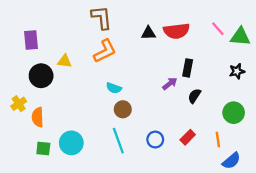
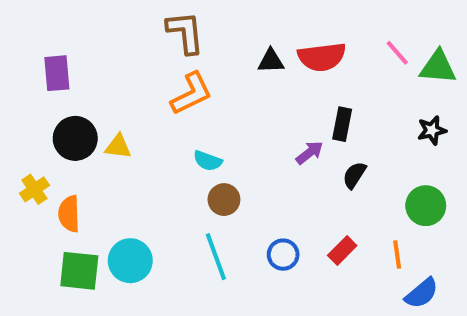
yellow triangle: (65, 61) -> (118, 147), moved
green square: (43, 148) -> (79, 271), size x1.5

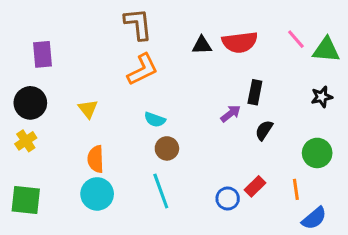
black circle: (75, 138) -> (30, 103), moved
yellow triangle: (118, 147) -> (88, 109), turned 45
orange semicircle: (69, 214) -> (96, 159), moved
blue circle: (283, 255) -> (228, 199), moved
green square: (79, 271) -> (26, 200), moved

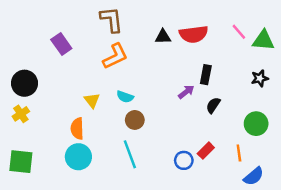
purple rectangle: (42, 54) -> (61, 44), moved, turned -30
yellow triangle: (88, 109) -> (92, 100), moved

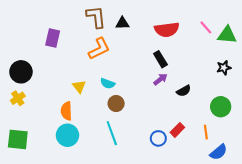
black triangle: (163, 37) -> (122, 23), moved
purple rectangle: (61, 44) -> (53, 38), turned 48
black rectangle: (206, 75) -> (160, 59), moved, turned -42
black semicircle: (213, 105) -> (184, 91), turned -152

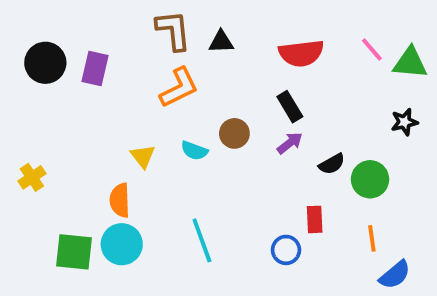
black circle: (21, 72) -> (45, 63), moved
brown circle: (116, 104) -> (234, 133), moved
green circle: (221, 107) -> (370, 179), moved
red rectangle: (177, 130) -> (315, 219), moved, turned -48
green square: (18, 139) -> (74, 252), moved

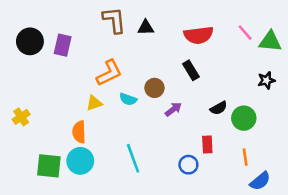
orange L-shape: (179, 88) -> (109, 73), moved
purple arrow: (290, 143) -> (173, 109), moved
yellow triangle: (143, 156) -> (94, 103), turned 48

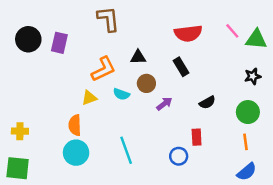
black triangle: (146, 28) -> (138, 57), moved
yellow cross: (21, 117) -> (20, 131), moved, turned 35
green circle: (244, 118) -> (248, 112), moved
orange line: (245, 157) -> (245, 142), moved
green square: (49, 166) -> (18, 168), moved

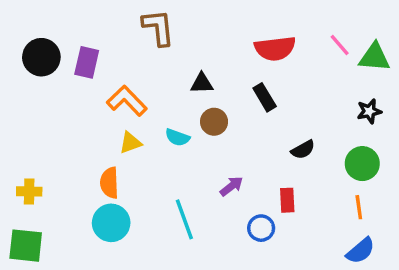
orange L-shape: (103, 69) -> (127, 101), moved, turned -108
purple arrow: (164, 104) -> (231, 186), moved

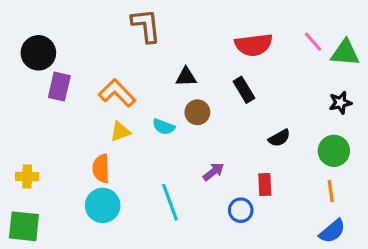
purple rectangle: (87, 62) -> (59, 87), moved

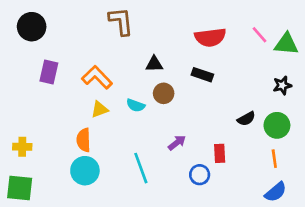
black circle: (38, 53) -> (32, 27), moved
black rectangle: (244, 90) -> (202, 75), turned -40
black semicircle: (279, 138) -> (246, 119), moved

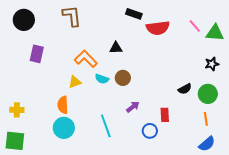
brown L-shape: (121, 21) -> (72, 16), moved
black rectangle: (202, 75) -> (134, 14), moved
orange L-shape: (97, 77) -> (86, 59), moved
brown circle: (164, 93) -> (123, 78), moved

